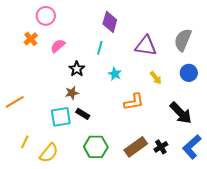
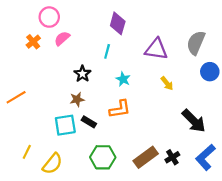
pink semicircle: (58, 46) -> (62, 38), moved
blue circle: (189, 73) -> (210, 72), moved
orange line: (15, 102) -> (16, 97), moved
orange L-shape: (134, 102) -> (120, 109), moved

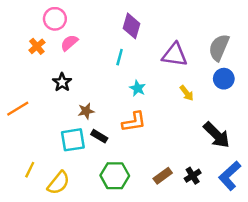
blue circle: (210, 72) -> (224, 79), moved
black star: (82, 74) -> (62, 82), moved
brown rectangle: (146, 157) -> (163, 176), size x0.7

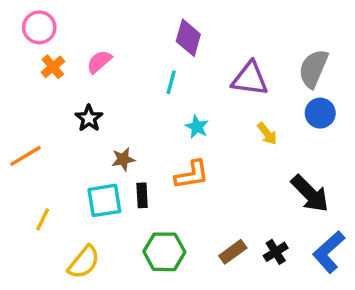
pink circle: (55, 19) -> (39, 27), moved
black rectangle: (99, 136) -> (142, 195), turned 56
yellow line: (30, 170) -> (43, 219), moved

